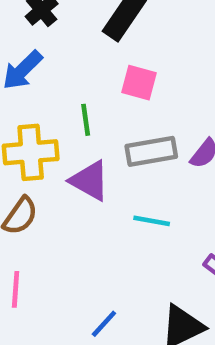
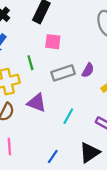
purple triangle: (90, 181) -> (37, 103), moved
cyan line: (152, 221) -> (68, 116), moved, turned -63

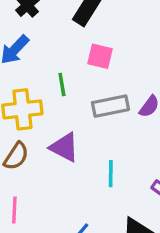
cyan line: (68, 116) -> (111, 174), turned -35

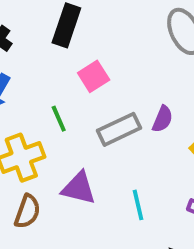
pink square: (100, 56) -> (94, 76), turned -32

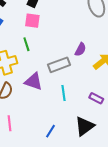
pink square: (94, 76) -> (32, 21), moved, turned 35
gray rectangle: (119, 129) -> (59, 65), moved

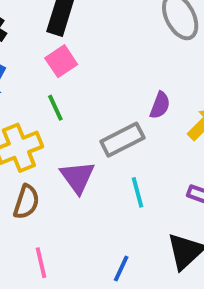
pink square: (32, 21) -> (61, 61), turned -35
purple triangle: (34, 81) -> (77, 177), turned 42

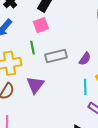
gray rectangle: (122, 140) -> (56, 56), moved
cyan line: (138, 192) -> (85, 87), moved

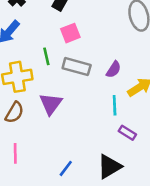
pink square: (41, 25) -> (70, 33), moved
gray rectangle: (56, 56) -> (77, 67), turned 30

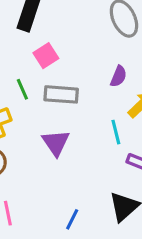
purple semicircle: (114, 69) -> (118, 76), moved
purple triangle: (51, 104) -> (56, 143), moved

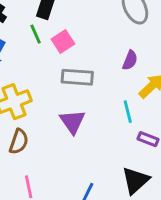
green line: (22, 89) -> (36, 34), moved

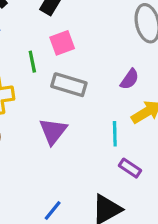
green line: (36, 34) -> (32, 62), moved

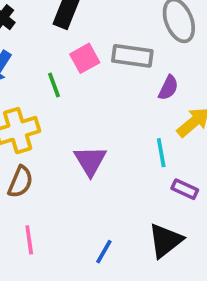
gray rectangle: (69, 85) -> (132, 56), moved

